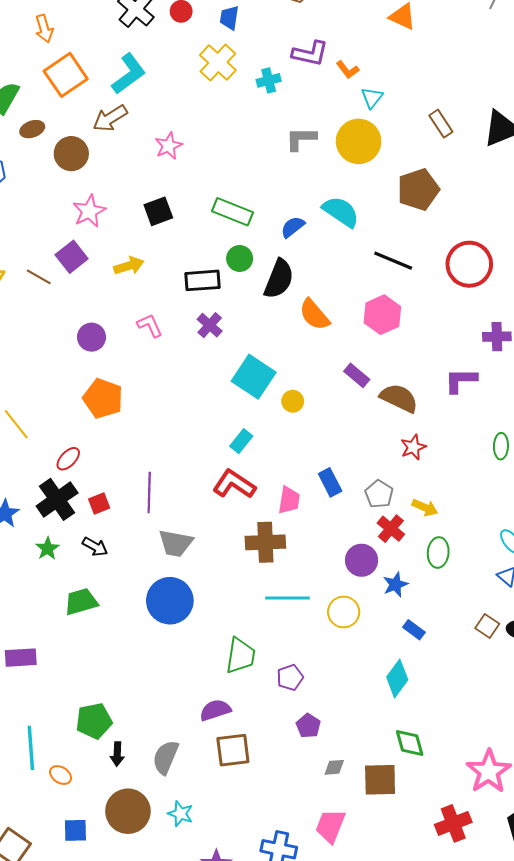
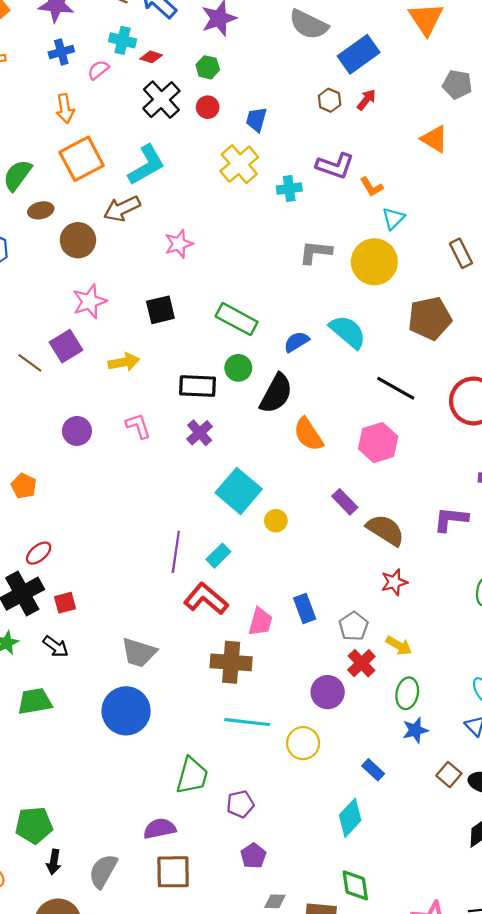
orange pentagon: (103, 399) -> (24, 486), moved, size x0.6
purple line: (149, 492) -> (176, 552), moved
blue star: (395, 585) -> (415, 730), moved

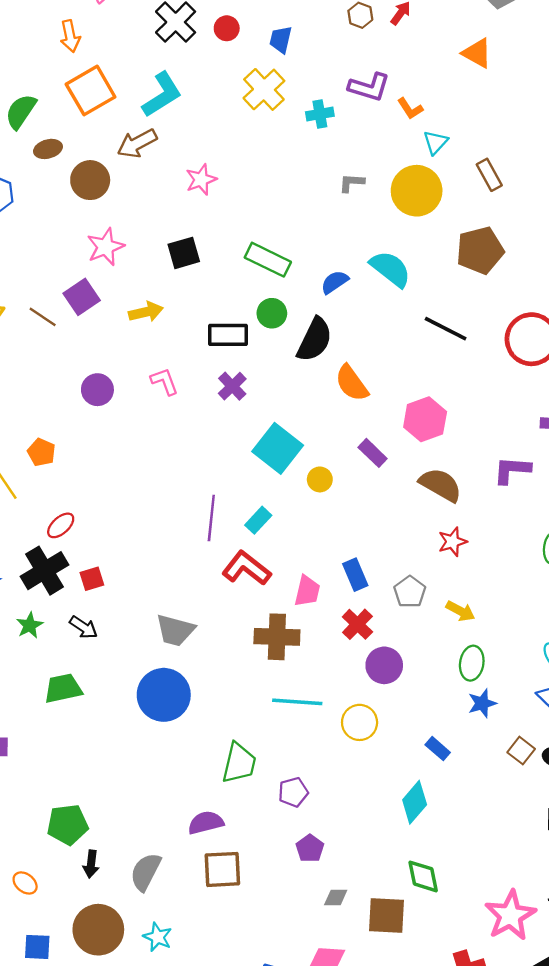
gray L-shape: (315, 252) -> (352, 183), size x0.7
brown rectangle: (461, 253) -> (489, 175), moved
pink hexagon: (378, 443) -> (425, 419), moved
purple rectangle: (345, 502) -> (373, 453), moved
red cross: (361, 663) -> (357, 624), moved

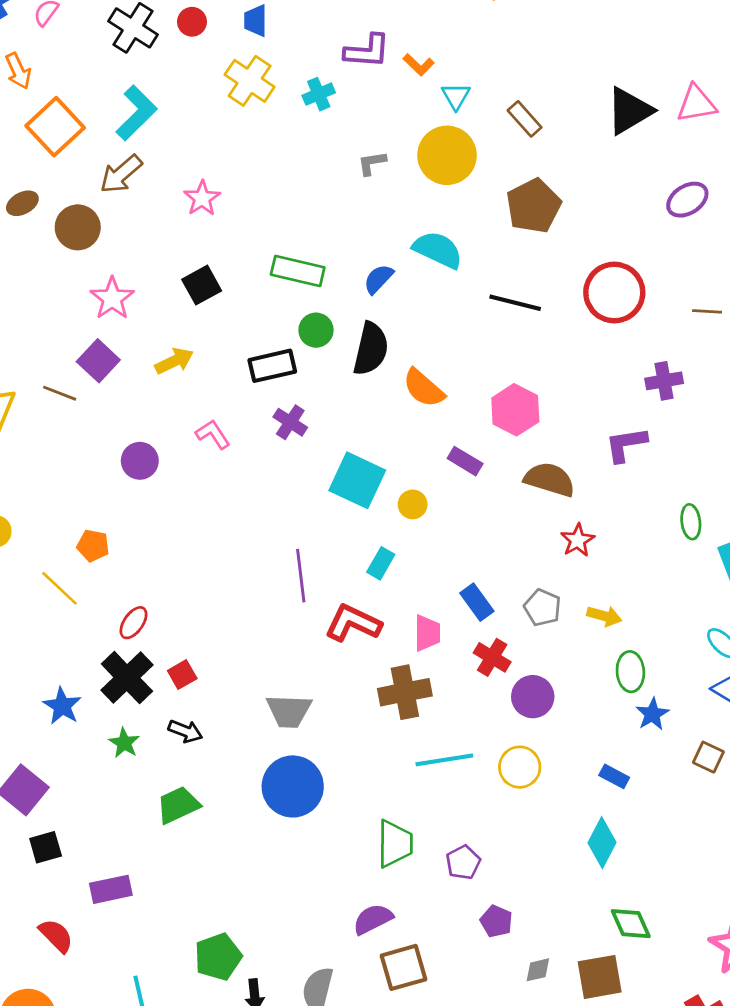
cyan rectangle: (258, 520) -> (381, 563), moved

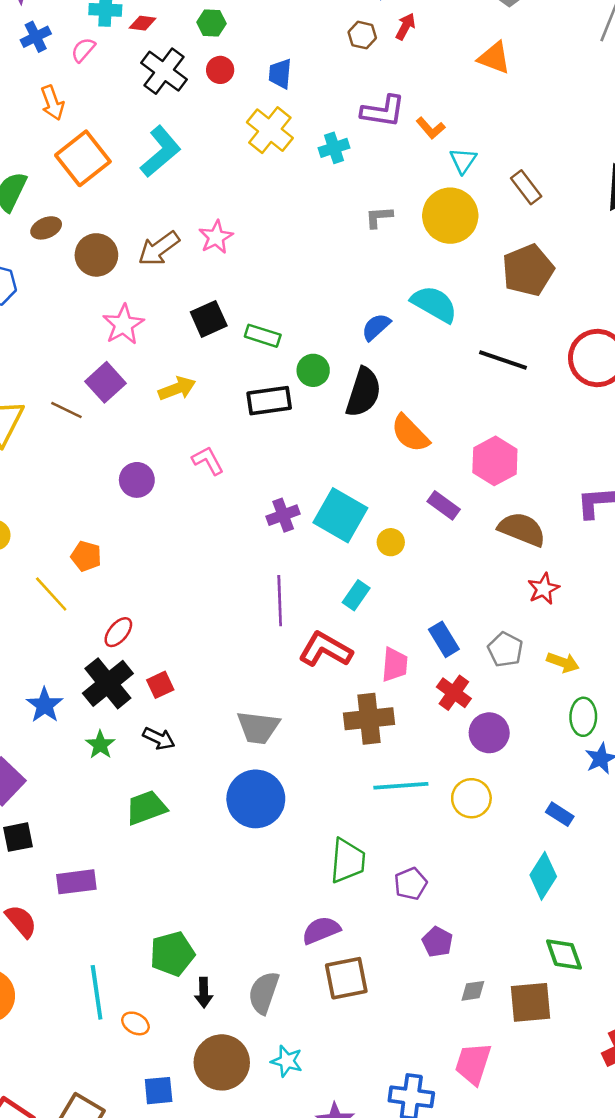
brown arrow: (121, 174) -> (159, 249), moved
green rectangle: (298, 271) -> (263, 336), moved, size x0.7
purple cross: (290, 422) -> (283, 515), moved, turned 32

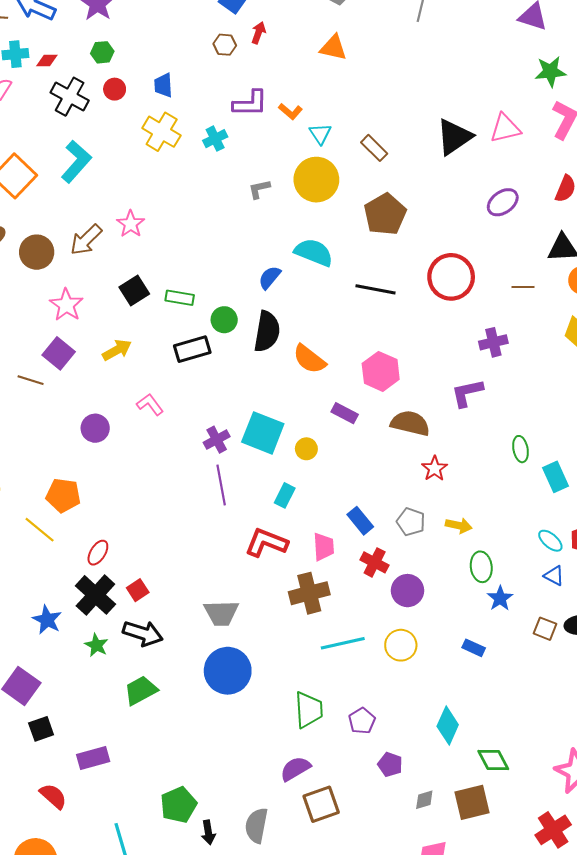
orange pentagon: (86, 556) -> (63, 495), size x1.4
purple line: (280, 601) -> (221, 485), moved
black arrow: (159, 738) -> (143, 633), size x1.5
cyan diamond: (543, 876) -> (448, 726), moved

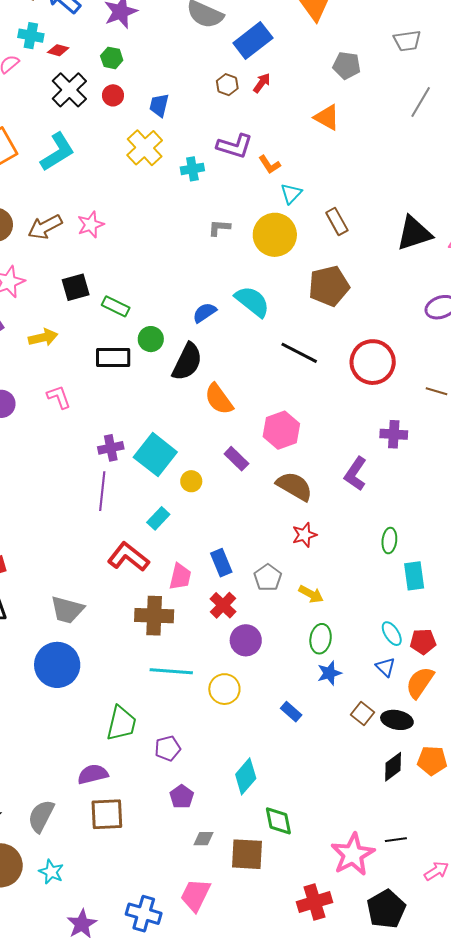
purple L-shape: (467, 393) -> (355, 474), turned -60

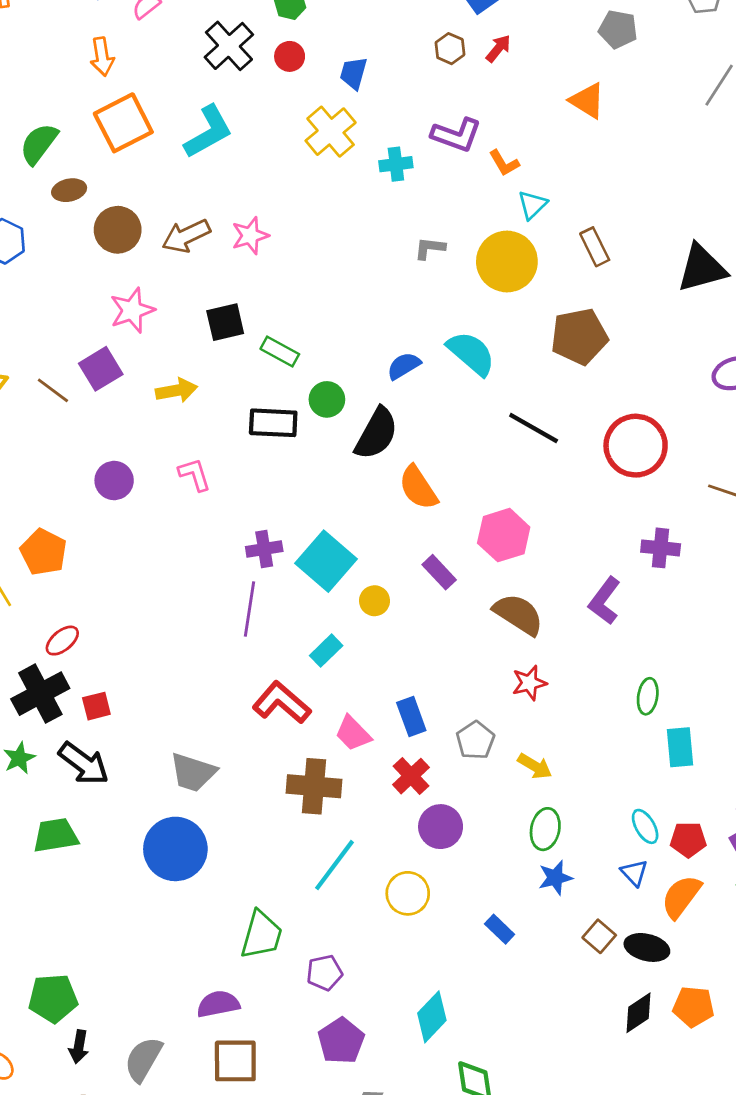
pink trapezoid: (180, 577) -> (353, 733), turned 120
cyan line: (171, 671) -> (335, 865), turned -60
purple pentagon: (182, 797) -> (341, 1041), size x1.4

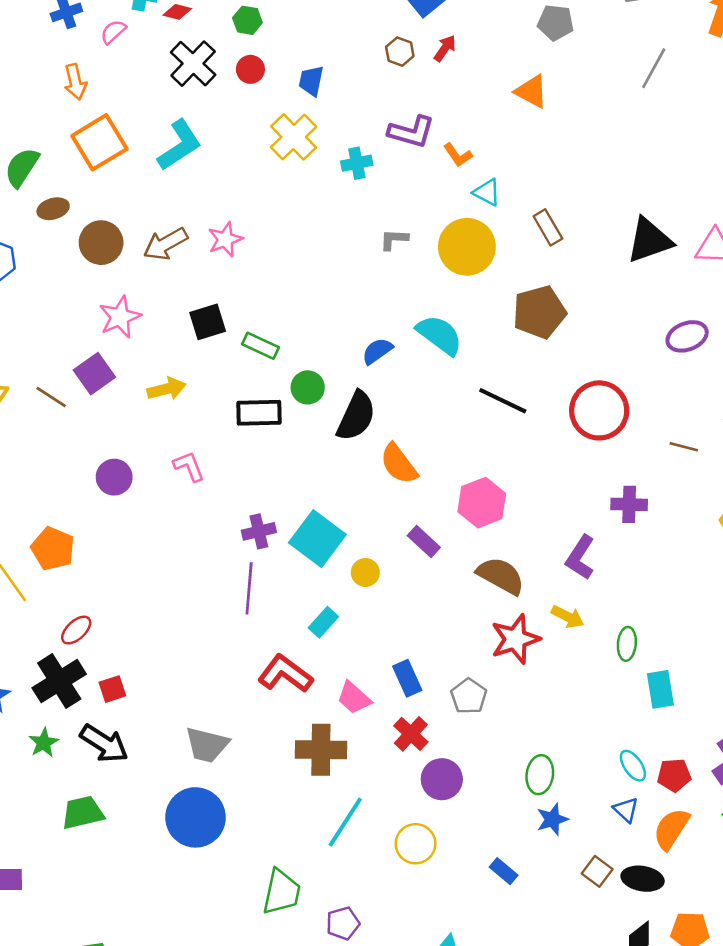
cyan triangle: (532, 205) -> (487, 192), turned -44
red star: (529, 683) -> (515, 639), size x1.5
yellow arrow: (535, 766) -> (568, 617), moved

